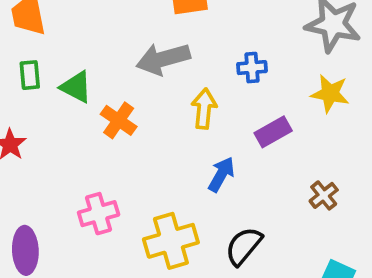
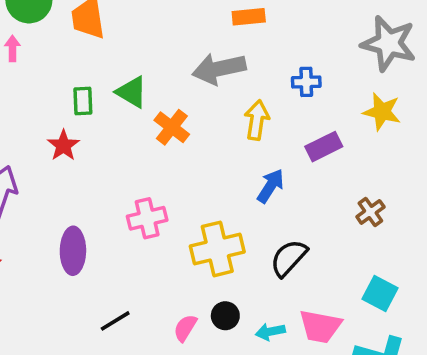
green rectangle: (30, 75) -> (83, 101), moved

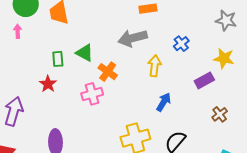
gray star: (389, 43) -> (226, 20), size x0.7
blue cross: (306, 82) -> (181, 44), turned -35
purple rectangle: (324, 147) -> (204, 80), moved
pink cross: (147, 218) -> (92, 94), moved

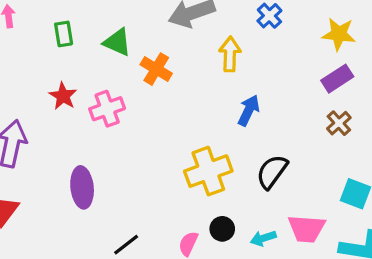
green rectangle: (58, 59) -> (64, 34), moved
purple rectangle: (204, 80) -> (337, 79), moved
pink cross: (92, 94) -> (107, 109), moved

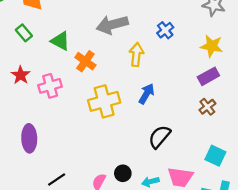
green rectangle: (64, 34) -> (24, 33), turned -35
yellow cross: (208, 171) -> (104, 101), moved

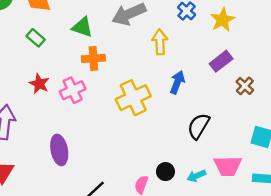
green triangle: (60, 41) -> (82, 27), moved
yellow star: (212, 46) -> (222, 20), moved, turned -30
orange cross: (85, 61) -> (93, 58), moved, turned -30
purple rectangle: (208, 76) -> (221, 61), moved

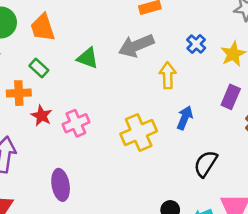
orange cross: (93, 58) -> (19, 93), moved
purple rectangle: (221, 61) -> (231, 97), turned -30

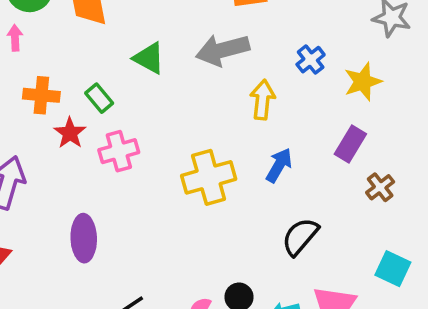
green rectangle: (39, 68) -> (99, 98), moved

